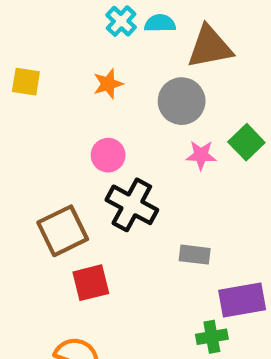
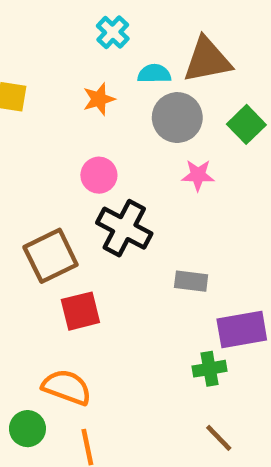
cyan semicircle: (160, 23) -> (154, 74), moved
green square: (246, 142) -> (246, 124), moved

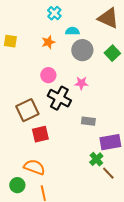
brown triangle: (207, 60) -> (108, 18), moved, turned 35
pink star: (198, 175) -> (81, 83), moved
green cross: (210, 369) -> (96, 159), turned -32
brown line: (219, 438) -> (108, 173), moved

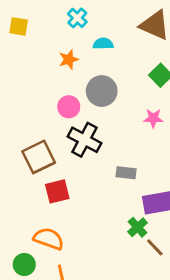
yellow square: (10, 41) -> (19, 26), moved
gray circle: (82, 50) -> (102, 91), moved
pink star: (81, 83) -> (153, 118), moved

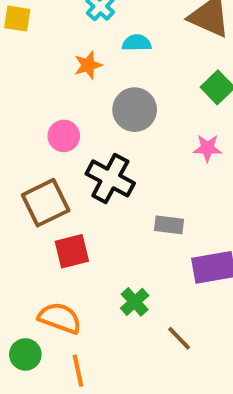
pink circle: (69, 107) -> (64, 136), moved
green cross: (138, 227) -> (135, 302), moved
brown line: (155, 247) -> (179, 338), moved

